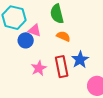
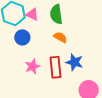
pink triangle: (35, 30) -> (32, 14), moved
blue star: (80, 60) -> (74, 62), turned -30

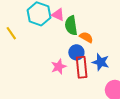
green semicircle: (56, 14) -> (71, 25), moved
blue circle: (22, 37) -> (76, 52), moved

